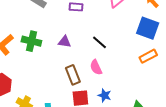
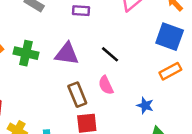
purple triangle: (64, 42) -> (67, 54), size x1.5
blue star: (105, 95) -> (145, 105), moved

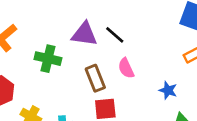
green cross: (26, 53) -> (48, 59), moved
black line: (110, 54) -> (115, 35), moved

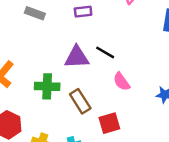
brown rectangle: (95, 78) -> (80, 101), moved

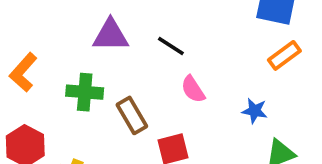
purple triangle: (77, 57) -> (111, 35), moved

